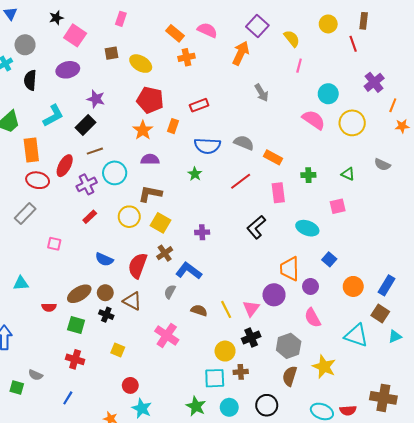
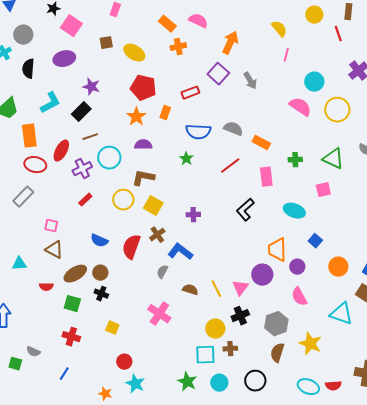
purple square: (257, 26) -> (218, 74), moved
green triangle: (348, 174) -> (333, 159), size x1.6
brown triangle: (132, 301) -> (54, 250), moved

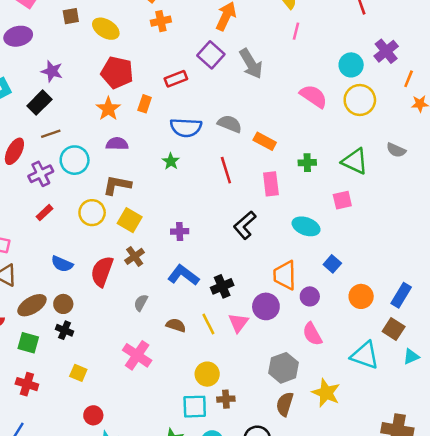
gray arrow: (250, 81) -> (251, 64), size x1.4
cyan circle: (314, 82) -> (351, 65), moved
red line: (230, 166) -> (226, 170), turned -70
blue L-shape: (180, 252) -> (183, 275), moved
black cross: (240, 316) -> (222, 286), moved

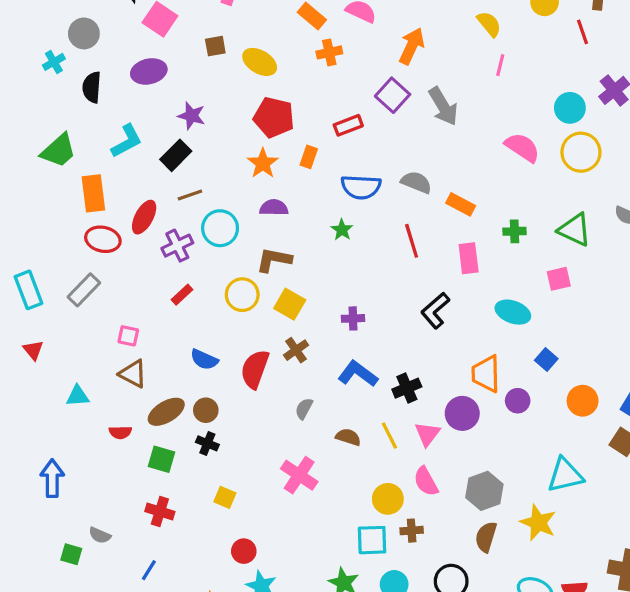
pink semicircle: (312, 334) -> (426, 481), moved
cyan triangle: (365, 355) -> (565, 475), moved, turned -32

